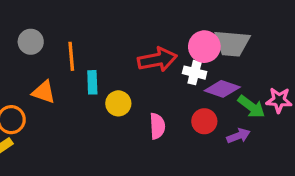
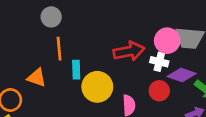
gray circle: (31, 42) -> (51, 17), moved
yellow circle: (118, 103) -> (97, 87), size x1.5
red circle: (204, 121) -> (159, 91), moved

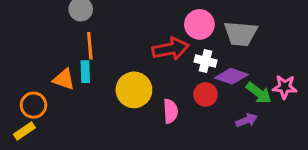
pink circle: (167, 41) -> (199, 24), moved
cyan rectangle: (76, 70) -> (85, 72), moved

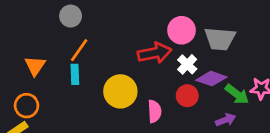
orange line: (90, 46) -> (79, 50), turned 40
white cross: (206, 61) -> (187, 64), turned 30
orange triangle: (64, 79) -> (35, 66), moved, turned 45

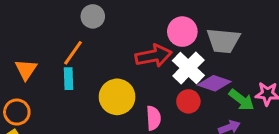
gray circle: (71, 16) -> (93, 16), moved
white cross: (187, 64) -> (188, 68), size x1.5

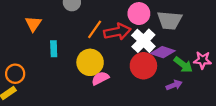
orange line: (73, 53) -> (95, 29), moved
orange triangle: (26, 70) -> (33, 24), moved
red circle: (188, 101) -> (143, 66), size x1.5
pink semicircle: (153, 118) -> (100, 78), moved, turned -114

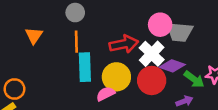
pink circle: (139, 14) -> (160, 25), moved
orange line: (95, 29) -> (76, 42), moved, turned -36
cyan rectangle: (54, 49) -> (85, 67), moved, size x1.6
yellow circle: (90, 62) -> (116, 77), moved

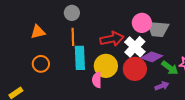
orange triangle: (34, 36) -> (38, 32), turned 42
orange circle: (14, 89) -> (41, 64), moved
pink semicircle: (106, 94) -> (97, 80), turned -63

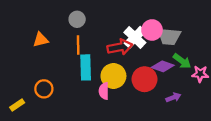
white cross: (135, 47) -> (135, 37), moved
orange circle: (41, 64) -> (44, 89), moved
green arrow: (170, 68) -> (182, 61), moved

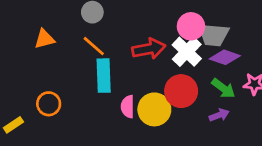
white cross: (135, 37) -> (187, 52), moved
orange line: (78, 45) -> (94, 46), turned -48
green arrow: (182, 61) -> (223, 88), moved
purple diamond: (163, 66) -> (225, 57), moved
yellow circle: (113, 76) -> (154, 109), moved

